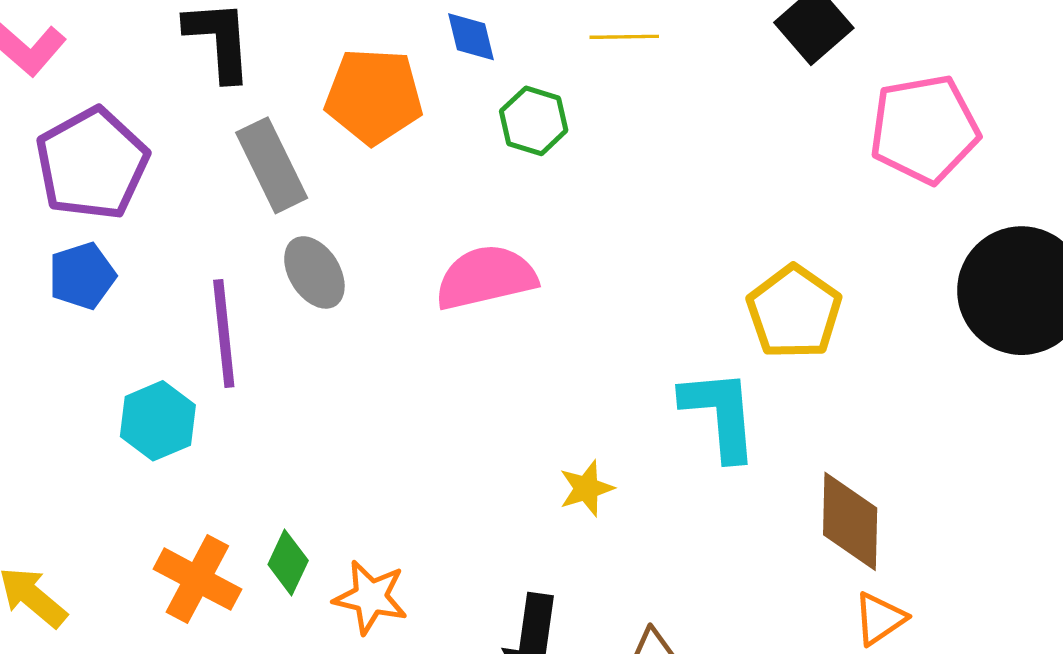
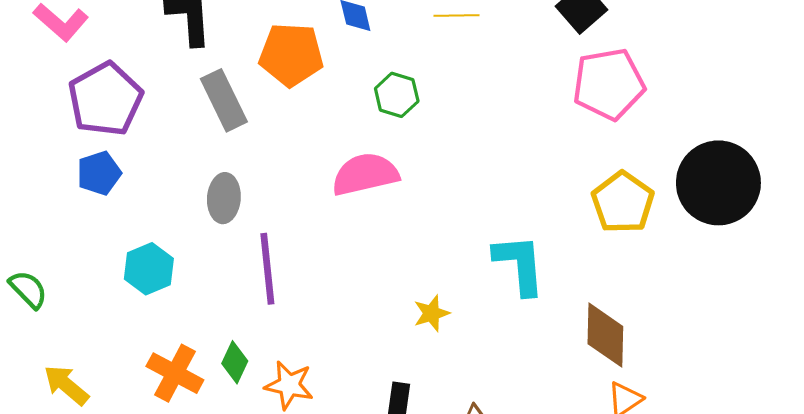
green hexagon: (534, 121) -> (397, 95), moved
pink pentagon: (924, 129) -> (609, 84), moved
gray ellipse: (314, 272) -> (224, 198), moved, turned 36
yellow pentagon: (794, 312) -> (623, 202), moved
purple line: (224, 333) -> (267, 269), moved

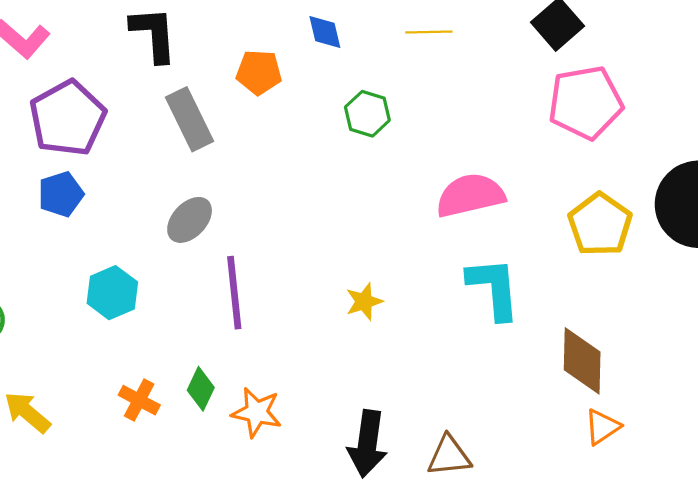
orange pentagon: (291, 55) -> (259, 72), size x0.7
pink semicircle: (365, 174) -> (470, 195), moved
gray ellipse: (224, 198) -> (190, 220), turned 39
yellow star: (431, 313) -> (364, 302), moved
orange cross: (175, 373) -> (139, 400), size x0.7

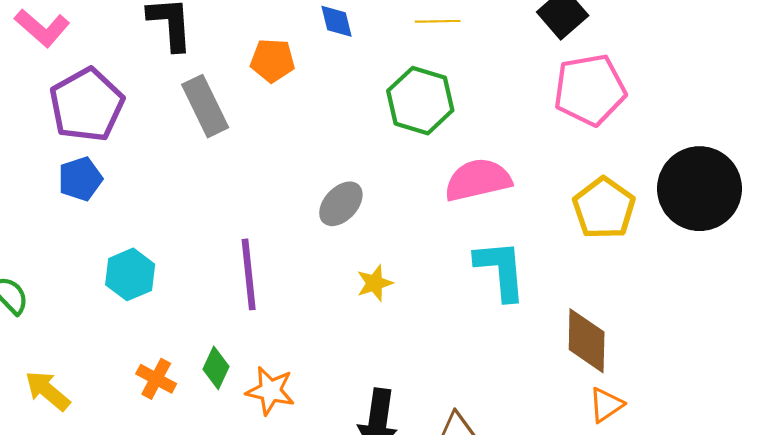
green hexagon: (367, 114) -> (420, 101), moved, size x1.5
gray ellipse: (190, 220) -> (341, 204), moved

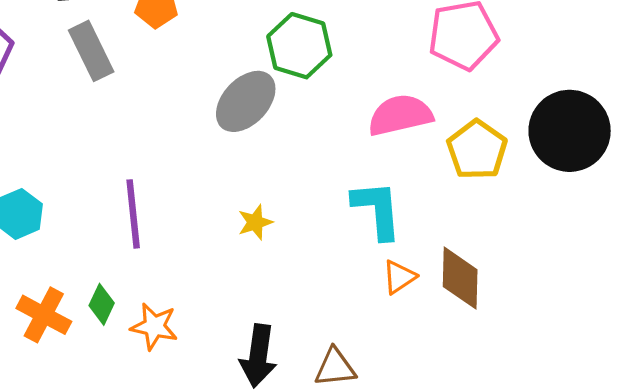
pink semicircle: (478, 180) -> (400, 115), moved
gray ellipse: (341, 204) -> (246, 101), moved, size x1.4
orange cross: (156, 379) -> (44, 315), size x1.4
orange triangle: (606, 405) -> (399, 277), moved

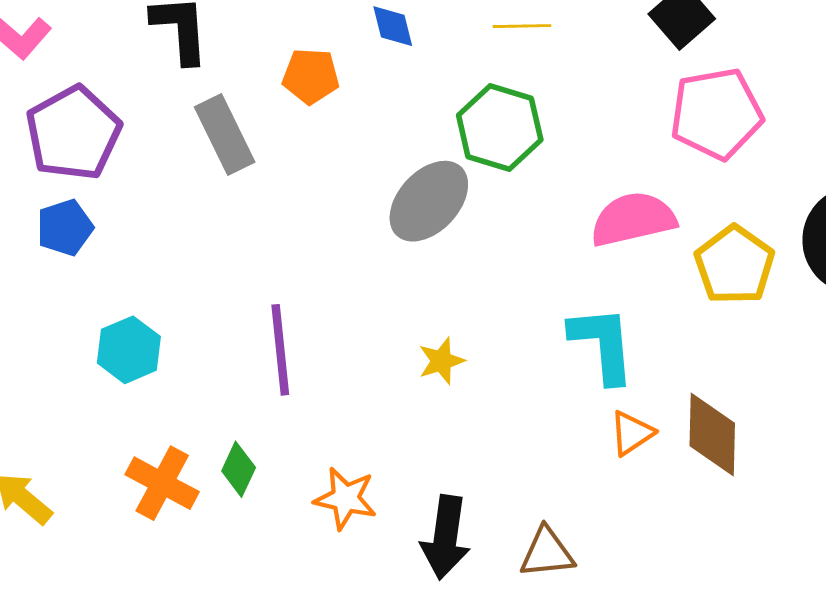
orange star: (154, 326) -> (345, 498), moved

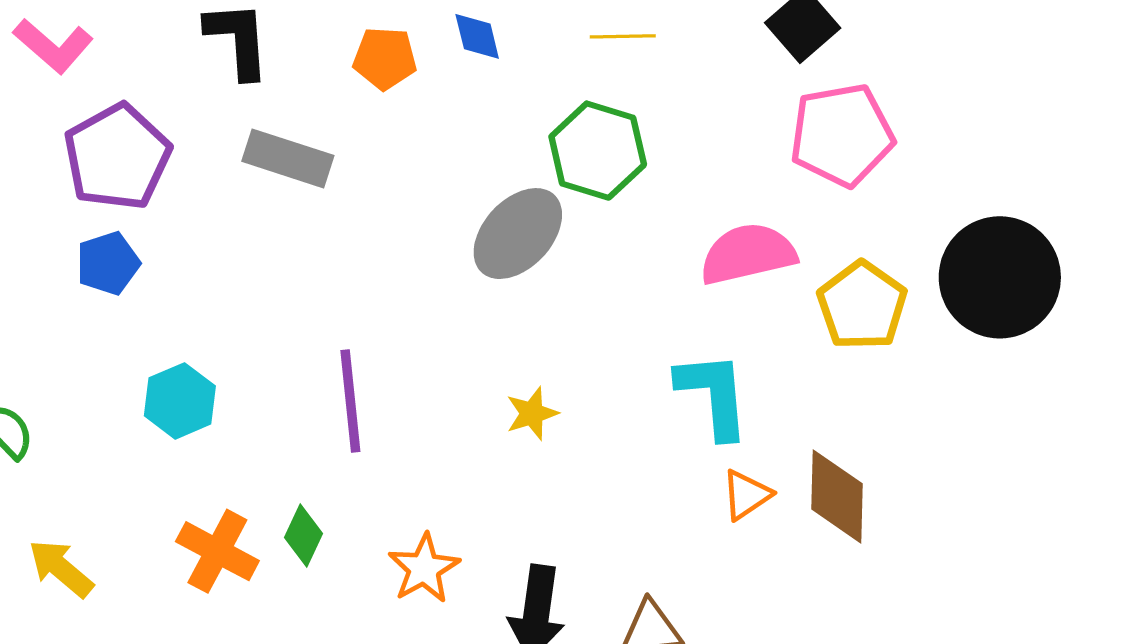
orange pentagon: (311, 76) -> (385, 58), moved
gray rectangle: (225, 134) -> (288, 158), turned -46
orange star: (345, 498) -> (424, 568), turned 30

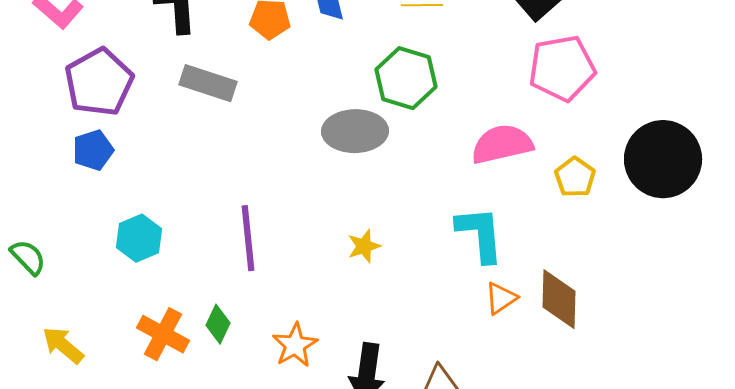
gray ellipse: (518, 234) -> (355, 131), turned 46
yellow pentagon: (862, 306) -> (575, 177), size x0.7

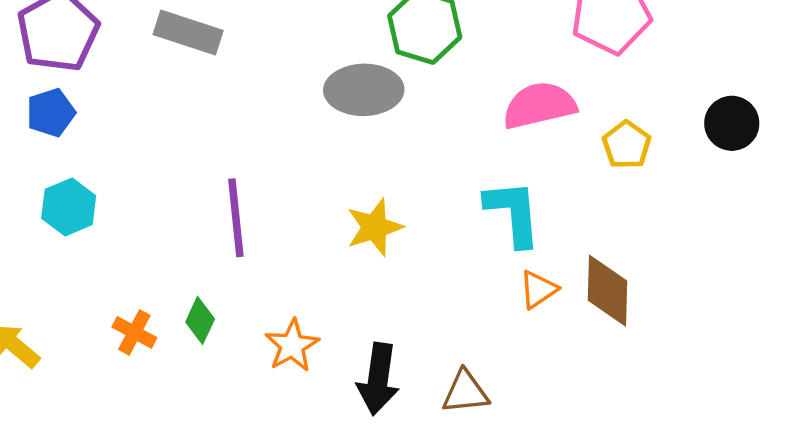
black circle: (663, 159) -> (732, 123), size x0.6
cyan hexagon: (139, 238) -> (69, 207), moved
yellow star: (364, 246) -> (375, 227), size x1.4
orange cross: (163, 334) -> (134, 332), size x0.7

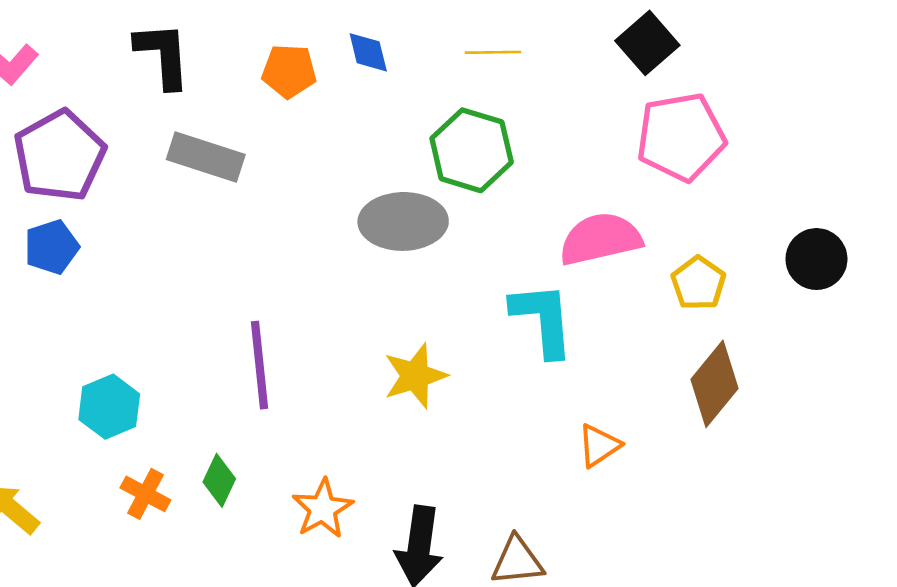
cyan hexagon: (69, 207) -> (109, 407), moved
cyan L-shape: (513, 213) -> (543, 319), moved
brown diamond: (608, 291) -> (714, 384), moved, turned 38

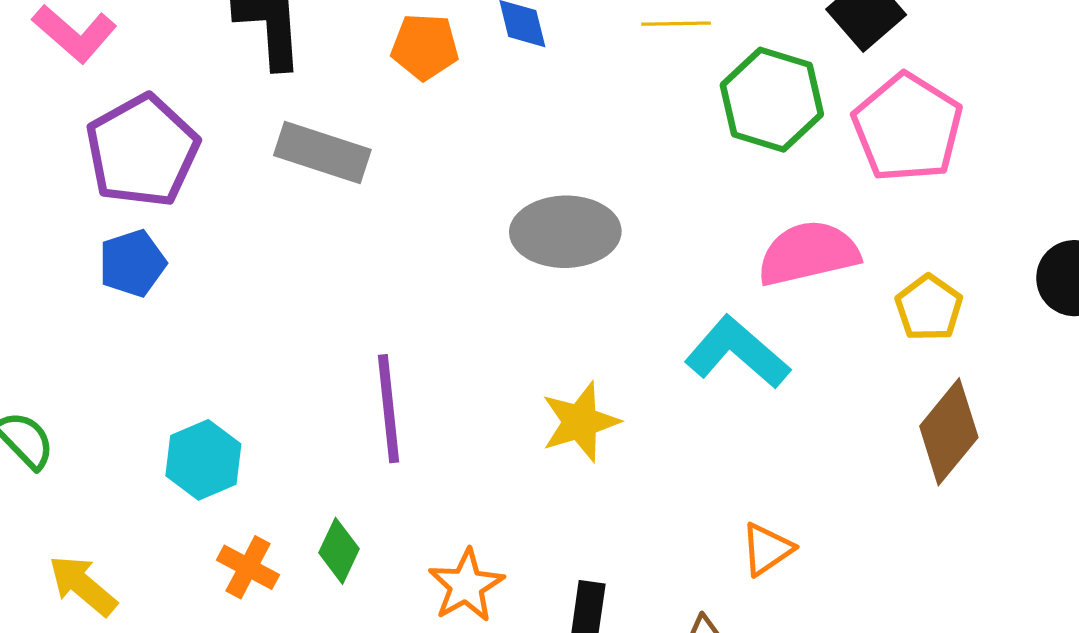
pink pentagon: (681, 137) -> (907, 128), turned -30
green hexagon: (472, 150) -> (772, 100), moved
cyan L-shape: (543, 319) -> (737, 352), turned -44
orange triangle: (599, 446) -> (767, 549), moved

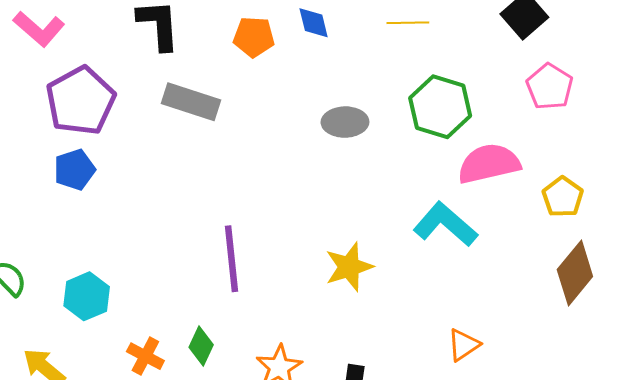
green hexagon: (772, 100) -> (440, 107), moved
pink pentagon: (907, 128) -> (550, 87), size x0.7
gray ellipse: (565, 232) -> (345, 122), moved, size x0.7
cyan hexagon: (203, 460) -> (87, 296), moved

